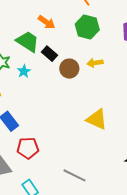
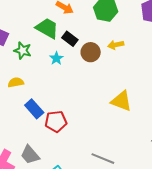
cyan star: (24, 71) -> (56, 58), moved
red pentagon: (28, 148) -> (56, 121), moved

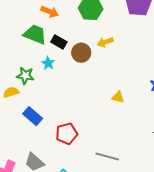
green star: (23, 51) -> (25, 76), moved
yellow triangle: (121, 101) -> (118, 97), size x0.6
red pentagon: (56, 121) -> (67, 134), moved

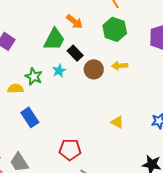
green trapezoid: (35, 34) -> (54, 39), turned 80
red pentagon: (67, 134) -> (70, 150), moved

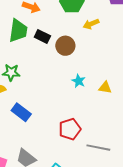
yellow arrow: (120, 66) -> (91, 24), moved
cyan star: (59, 71) -> (79, 81), moved

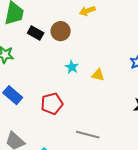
black rectangle: (42, 37) -> (36, 33), moved
red pentagon: (70, 129) -> (52, 104), moved

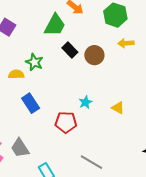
cyan star: (72, 67) -> (85, 102), moved

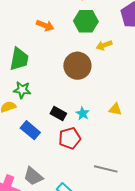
green trapezoid: (55, 25) -> (19, 59), moved
black rectangle: (70, 50) -> (58, 114), moved
brown circle: (94, 55) -> (77, 66), size x1.4

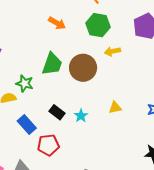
green trapezoid: (19, 59) -> (52, 64), moved
yellow triangle: (115, 109) -> (115, 108), moved, turned -32
red pentagon: (70, 138) -> (48, 145), moved

